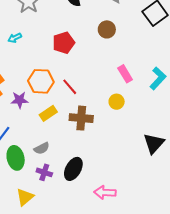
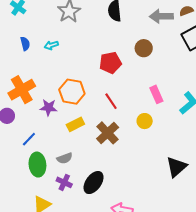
red pentagon: (64, 43) -> (110, 63), moved
red line: (70, 87) -> (111, 101), moved
brown cross: (81, 118) -> (108, 133), turned 35

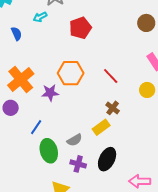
cyan arrow: (51, 45) -> (40, 17), moved
brown circle: (144, 48) -> (146, 23), moved
red pentagon: (110, 63) -> (80, 28), moved
yellow rectangle: (75, 124) -> (101, 127), moved
brown cross: (108, 133) -> (113, 108), size x0.6

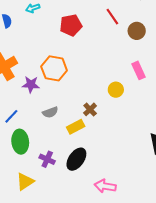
red line: (111, 76) -> (112, 17), moved
yellow circle: (147, 90) -> (116, 90), moved
gray semicircle: (74, 140) -> (50, 112), moved

